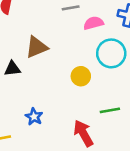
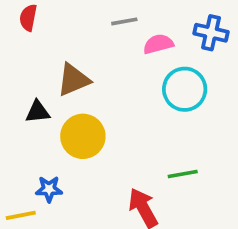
yellow circle: (81, 76) -> (83, 136), moved, size x1.5
blue star: (34, 117) -> (49, 189), moved, turned -30

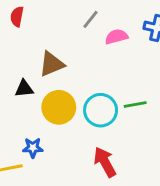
gray line: (124, 21) -> (90, 19), turned -42
cyan circle: (185, 89) -> (101, 110), moved
green line: (183, 174) -> (135, 104), moved

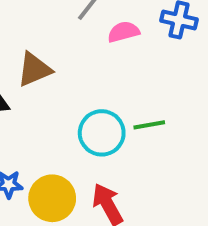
yellow circle: (59, 107) -> (52, 198), moved

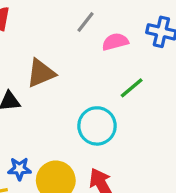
green line: (149, 125) -> (132, 88), moved, turned -30

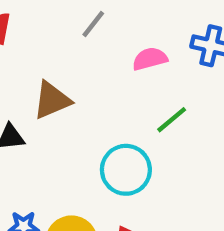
gray line: (85, 22) -> (93, 24), moved

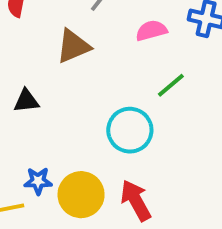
brown triangle: (52, 100) -> (73, 46), moved

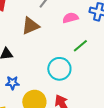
blue star: (38, 181) -> (12, 83), moved

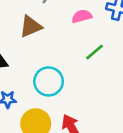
cyan circle: (59, 69) -> (49, 81), moved

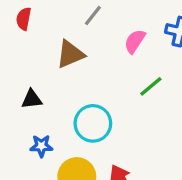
pink semicircle: (82, 16) -> (135, 41), turned -42

